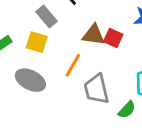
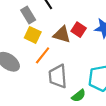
red square: (113, 38) -> (79, 30), moved
yellow square: (37, 42) -> (33, 35), moved

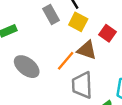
yellow square: (33, 35) -> (78, 22), moved
brown triangle: (62, 35) -> (87, 50), moved

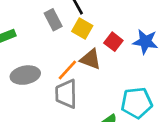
gray ellipse: (27, 67) -> (25, 75), turned -50
gray trapezoid: (82, 85) -> (66, 94), moved

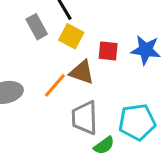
red square: (113, 42) -> (108, 51), turned -30
gray trapezoid: (66, 94) -> (85, 118), moved

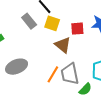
brown triangle: (82, 72) -> (63, 45), turned 30
orange line: (55, 85) -> (53, 74), moved

